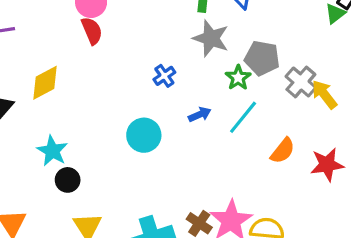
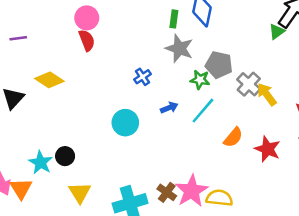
green star: (238, 78) -> (200, 80), turned -30
yellow diamond: (45, 83) -> (49, 80), turned 60
cyan star: (52, 151) -> (41, 163), moved
red star: (327, 165) -> (268, 149), turned 30

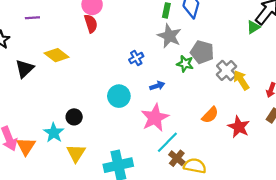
cyan line: (203, 111) -> (167, 142), moved
black circle: (65, 156) -> (74, 117), moved
cyan star: (41, 163) -> (54, 133), moved
pink star: (192, 191) -> (155, 118), moved
brown cross: (167, 192) -> (177, 158), moved

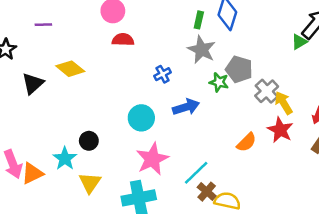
red semicircle: (91, 24) -> (123, 40), moved, turned -72
blue arrow: (157, 86) -> (186, 107), size x1.5
pink star: (155, 118) -> (152, 159), moved
red star: (239, 127) -> (280, 130), moved
orange triangle: (26, 146) -> (32, 173), turned 30

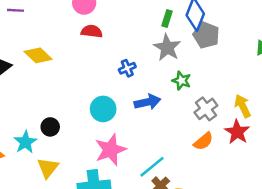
gray pentagon: (239, 69) -> (206, 35), moved
gray cross: (267, 91) -> (206, 109), moved

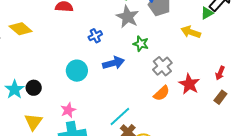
yellow arrow: (243, 106) -> (191, 32), moved, turned -42
cyan star: (25, 142) -> (14, 89), moved
pink star: (110, 150) -> (68, 110), moved, size x0.6

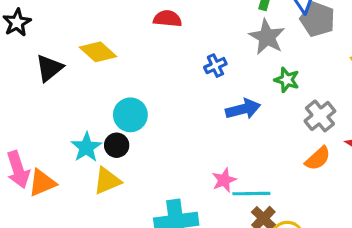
cyan circle: (77, 71) -> (130, 115), moved
pink star: (68, 110) -> (224, 180), moved
cyan line: (120, 117) -> (251, 194), turned 40
yellow triangle: (33, 122) -> (107, 181), moved, turned 30

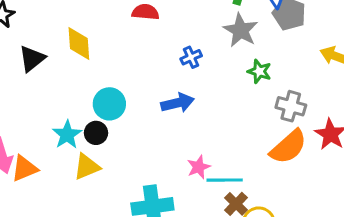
yellow diamond: (98, 52) -> (79, 43), turned 44
blue arrow: (243, 109) -> (178, 103), moved
gray cross: (320, 116) -> (291, 106), turned -36
orange semicircle: (318, 158) -> (288, 147), size x1.5

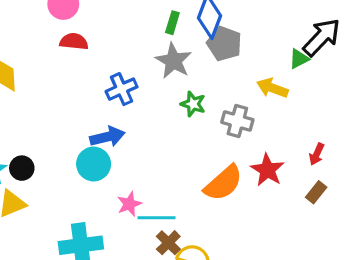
blue cross: (191, 57) -> (122, 89), size x1.4
cyan circle: (109, 104) -> (94, 164), moved
gray cross: (291, 106) -> (237, 121), moved

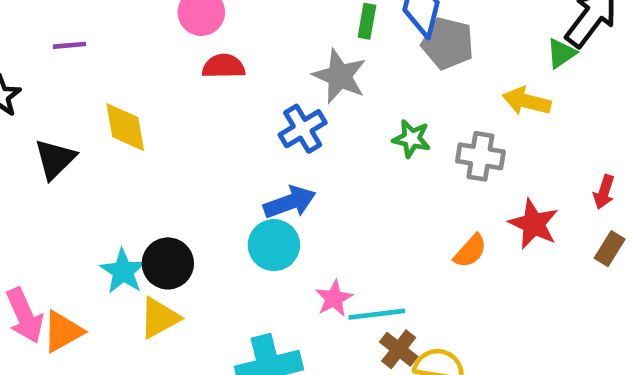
gray star: (173, 61) -> (340, 76), moved
black circle: (22, 168) -> (168, 263), size x1.4
orange semicircle: (223, 183) -> (470, 251), size x0.6

